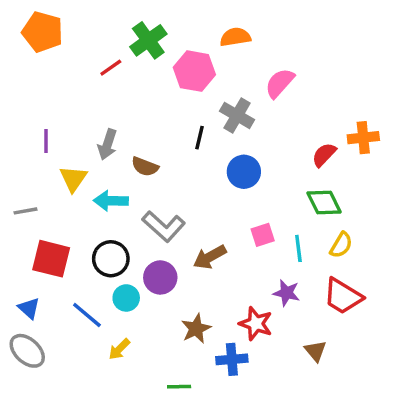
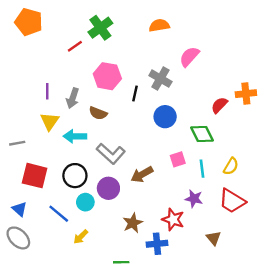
pink hexagon: (194, 71) -> (107, 76), moved
purple line: (46, 141) -> (47, 91), moved
green diamond: (324, 202) -> (202, 134), moved

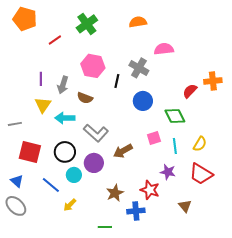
red line: (75, 46) -> (55, 40), moved
pink semicircle: (189, 57) -> (164, 49), turned 42

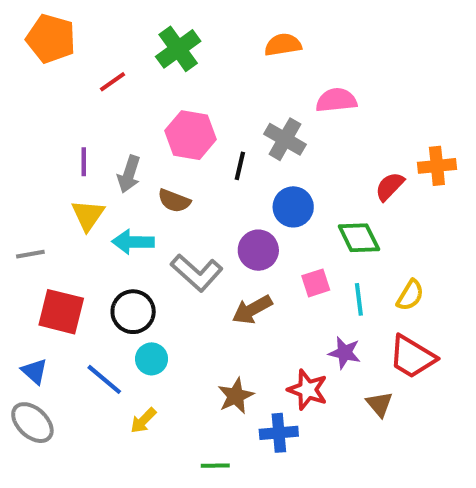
purple circle: (94, 163) -> (258, 250), moved
brown triangle: (185, 206) -> (379, 404), moved

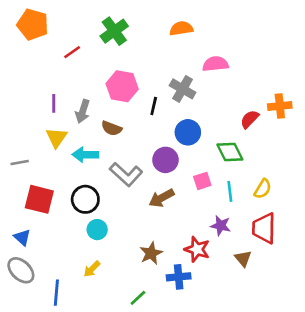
red trapezoid: (412, 357) -> (264, 228), turned 60
blue line: (104, 379) -> (56, 293), moved, turned 55
green line: (215, 466) -> (138, 298), turned -42

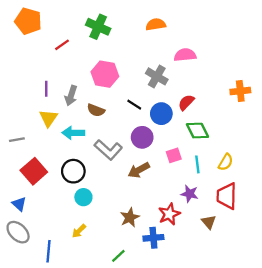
green cross: (114, 31) -> (98, 27), turned -30
black line: (154, 106) -> (134, 105), moved, turned -70
red semicircle: (250, 119) -> (186, 102), moved
red square: (39, 199) -> (34, 171), turned 35
red star: (197, 249) -> (169, 214), turned 30

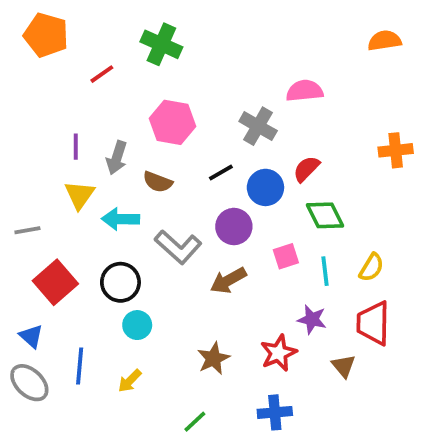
orange semicircle: (156, 24) -> (384, 41), moved
black line: (134, 105) -> (221, 173), turned -63
blue cross: (153, 238) -> (275, 412), moved
blue line: (48, 251) -> (80, 366), moved

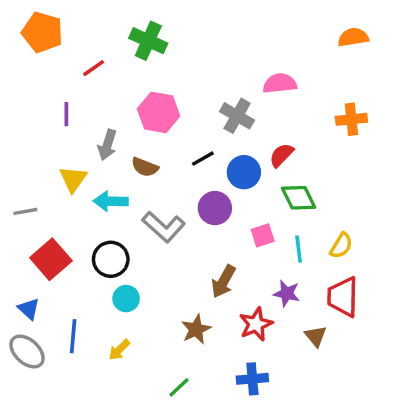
purple line: (76, 147) -> (66, 114), moved
orange cross: (396, 150) -> (351, 119), moved
brown arrow: (228, 280) -> (223, 281), moved, turned -32

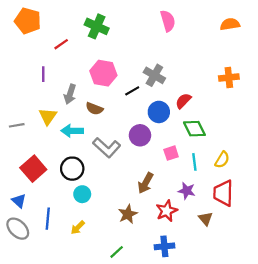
pink semicircle: (280, 83) -> (168, 21), moved, turned 80
black line: (203, 159) -> (132, 91), moved
gray line: (25, 211) -> (17, 125), moved

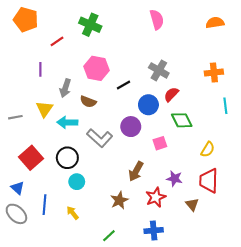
gray cross: (154, 75) -> (159, 70), moved
cyan line: (194, 162) -> (225, 106), moved
yellow arrow: (78, 227) -> (73, 213), turned 96

